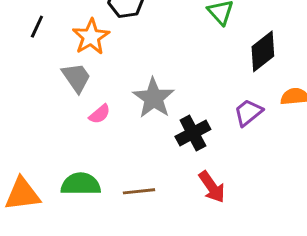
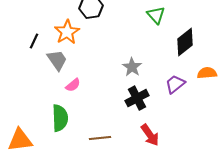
black line: (37, 27) -> (34, 41), moved
gray star: (154, 98) -> (132, 67), moved, size x0.7
green semicircle: (81, 184) -> (60, 118), moved, turned 88

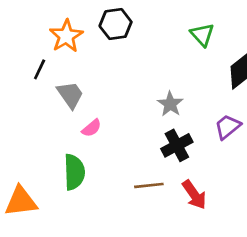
orange star: (67, 32) -> (66, 36), moved
brown line: (100, 138) -> (149, 185), moved

